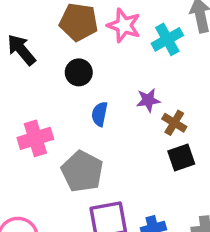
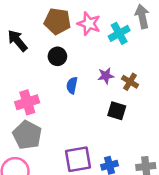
brown cross: (174, 123) -> (130, 82), moved
black square: (181, 157) -> (117, 111), moved, turned 36
gray pentagon: (82, 171) -> (27, 135), moved

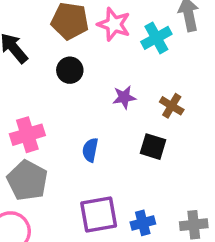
purple star: (106, 76) -> (124, 97), moved
blue semicircle: (72, 85) -> (90, 150), moved

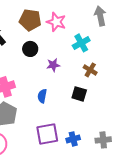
cyan cross: (156, 38) -> (81, 43), moved
purple star: (124, 97) -> (53, 65), moved

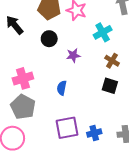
black square: (79, 94) -> (110, 86), moved

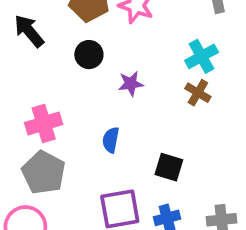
cyan cross: (103, 32) -> (202, 56), moved
black square: (110, 86) -> (169, 167), moved

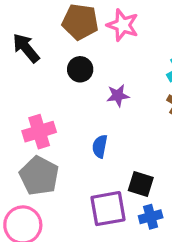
black square: (169, 167) -> (141, 184), moved

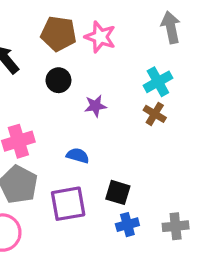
blue semicircle: (100, 146) -> (78, 156), turned 95
purple square: (108, 209) -> (68, 204), moved

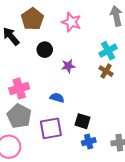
brown pentagon: (58, 34) -> (32, 19), moved, turned 30

